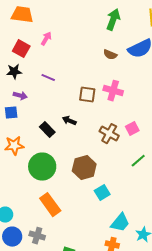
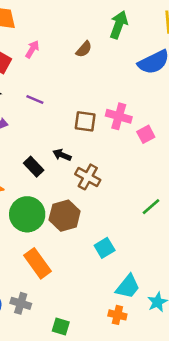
brown semicircle: (110, 55) -> (84, 49), moved, turned -72
pink square: (132, 129) -> (146, 134), moved
brown cross: (109, 134) -> (88, 177), moved
brown hexagon: (84, 168) -> (65, 216), moved

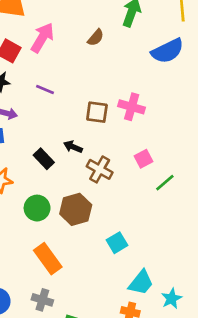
pink arrow: (32, 49) -> (42, 38), size x1.6
pink square: (146, 134) -> (144, 159), moved
green line: (151, 207) -> (165, 183), moved
green circle: (27, 214) -> (37, 208), size x0.7
gray cross: (21, 303) -> (42, 300), moved

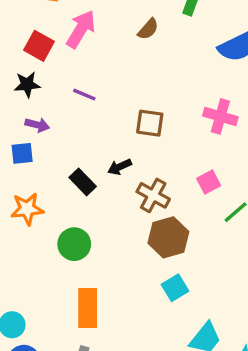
pink cross: (132, 107) -> (220, 116), moved
black arrow: (73, 147) -> (120, 167), turned -48
brown hexagon: (76, 209) -> (168, 237), moved
orange rectangle: (48, 259) -> (88, 308), turned 36

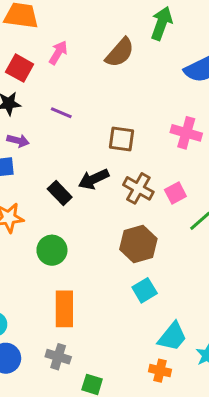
pink arrow: (81, 29) -> (58, 53), size x0.7
brown semicircle: (148, 29) -> (120, 53), size x1.5
black arrow: (120, 167) -> (94, 179), size x1.4
brown cross: (153, 195) -> (138, 188), moved

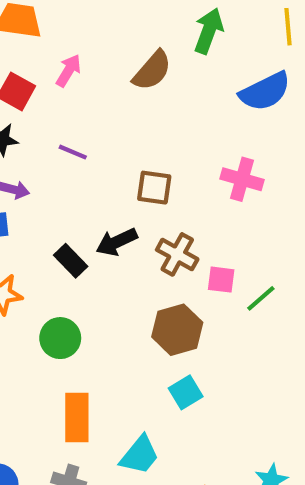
pink square: (175, 193) -> (221, 280), moved, turned 35
cyan trapezoid: (172, 337) -> (140, 455), moved

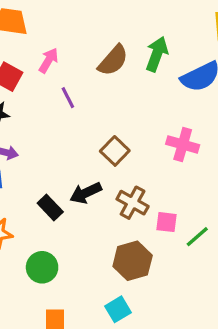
green arrow: (209, 31) -> (157, 54), moved
purple line: (73, 152) -> (68, 98), moved, turned 40
brown square: (154, 188) -> (115, 151), turned 36
cyan square: (186, 392) -> (118, 309), moved

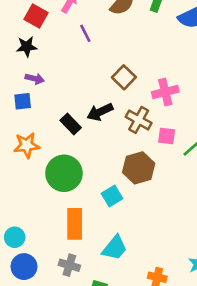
pink cross: (183, 144) -> (165, 92), moved, turned -30
green circle: (42, 267) -> (64, 173), size x1.4
cyan square: (118, 309) -> (112, 196), moved

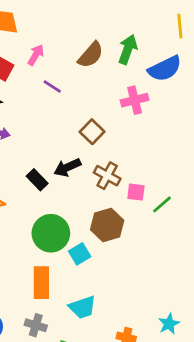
purple line: (85, 33) -> (52, 86), turned -30
pink cross: (165, 92) -> (135, 100), moved
green circle: (64, 173) -> (51, 233), moved
cyan trapezoid: (115, 248) -> (82, 307), turned 32

